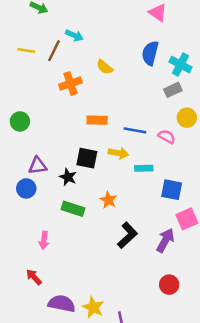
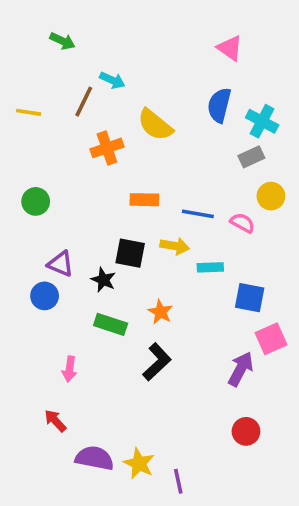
yellow line: (26, 51) -> (29, 112), moved
yellow semicircle: (105, 67) -> (155, 125), size x1.5
purple triangle: (38, 166) -> (61, 264), turned 30
black L-shape: (127, 235) -> (157, 362), moved

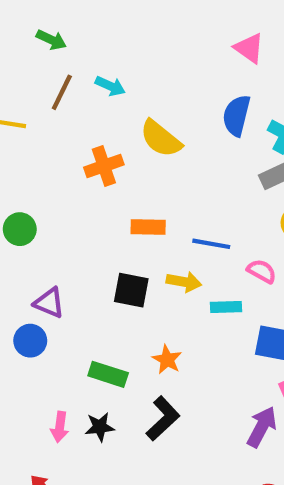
brown line: (84, 102) -> (62, 92), moved
pink semicircle: (242, 223) -> (262, 271), moved
black star: (103, 280) -> (100, 427), moved, turned -30

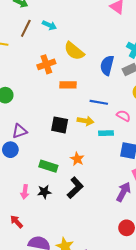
blue semicircle: (236, 115) -> (107, 65), moved
orange rectangle: (148, 227) -> (68, 85), moved
purple triangle: (49, 303) -> (20, 131), turned -42

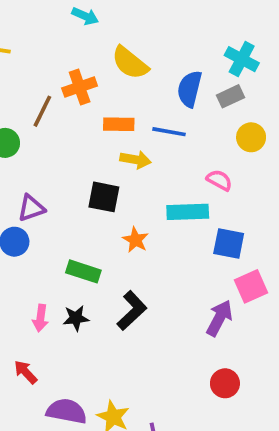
brown line: (26, 28) -> (42, 111), moved
blue line: (99, 102) -> (169, 132), moved
yellow arrow: (85, 121) -> (136, 160), moved
cyan rectangle: (106, 133) -> (188, 212), size x1.5
orange star: (77, 159) -> (136, 240), moved

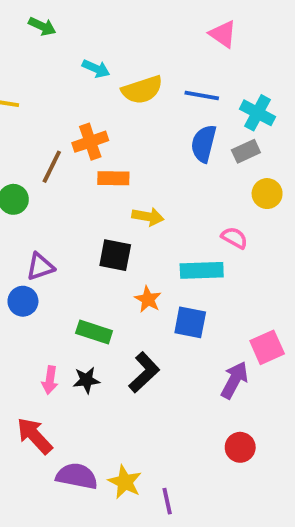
yellow semicircle: (130, 63) -> (142, 90), moved, turned -57
orange rectangle: (119, 124) -> (113, 178), moved
blue line: (169, 132) -> (202, 96), moved
blue square: (229, 244) -> (190, 322), moved
red arrow: (26, 372) -> (34, 436), size x1.5

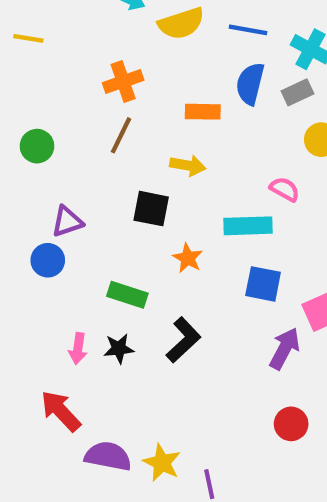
brown line: (52, 167) -> (121, 135), moved
orange rectangle: (113, 178) -> (203, 112), moved
blue square: (190, 322) -> (263, 284), moved

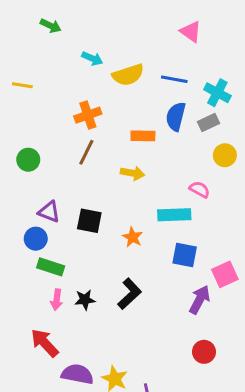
black square: (151, 209) -> (89, 221), moved
purple triangle: (67, 221) -> (49, 212), turned 40
green rectangle: (127, 295) -> (51, 267), moved

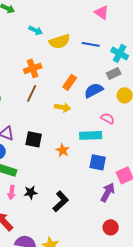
blue semicircle: (176, 117) -> (94, 90), moved, turned 48
orange rectangle: (143, 136) -> (70, 82), turned -56
black L-shape: (130, 294) -> (61, 201), moved

